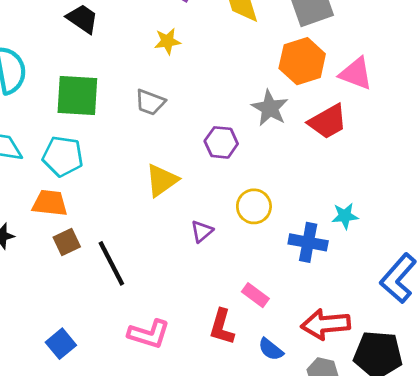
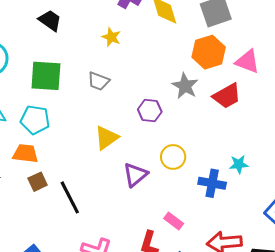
yellow star: (167, 41) -> (111, 37), turned 30
purple triangle: (202, 231) -> (135, 175), size x1.5

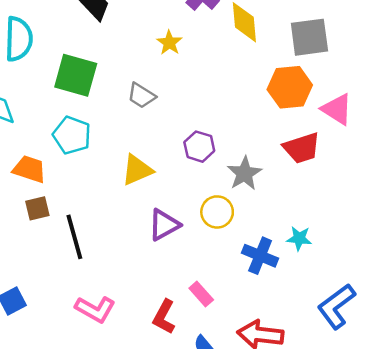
gray star: (185, 86) -> (244, 173), moved
cyan pentagon: (35, 120) -> (72, 135), moved

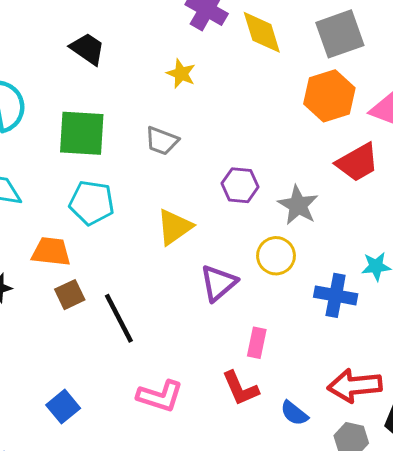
pink rectangle: (201, 294) -> (257, 343), moved, turned 65
red L-shape: (164, 317) -> (240, 388), turned -40

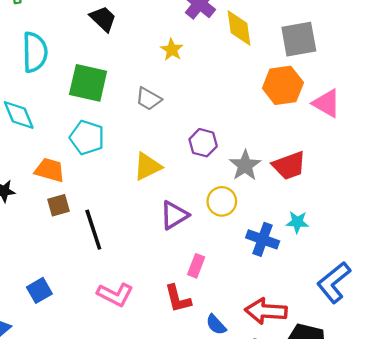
red trapezoid: (357, 162) -> (289, 166), moved

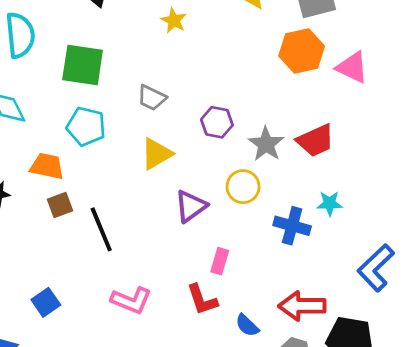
gray trapezoid: (149, 99) -> (152, 98), moved

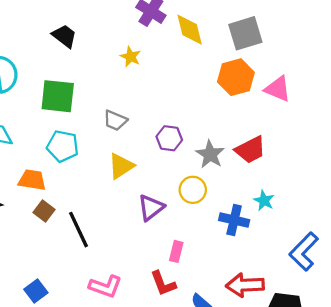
cyan star: (330, 203) -> (264, 201), turned 30
brown square: (60, 205) -> (44, 211), turned -30

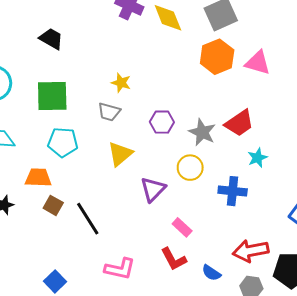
yellow star: (131, 57) -> (121, 83), moved
cyan star: (264, 201) -> (257, 158), moved, turned 30
pink rectangle: (176, 251) -> (182, 227), turned -54

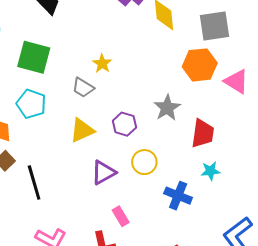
purple hexagon: (162, 122) -> (124, 124), moved
red trapezoid: (239, 123) -> (203, 133), turned -64
gray star: (202, 132) -> (167, 108), moved

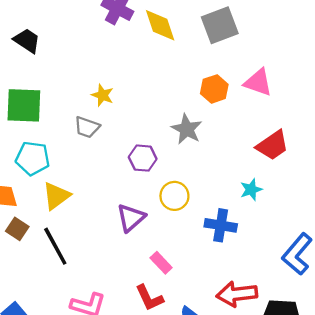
orange hexagon: (200, 65) -> (214, 89), moved, size x0.7
yellow triangle: (82, 130) -> (56, 196), moved
red trapezoid: (203, 133) -> (273, 145), moved, turned 60

